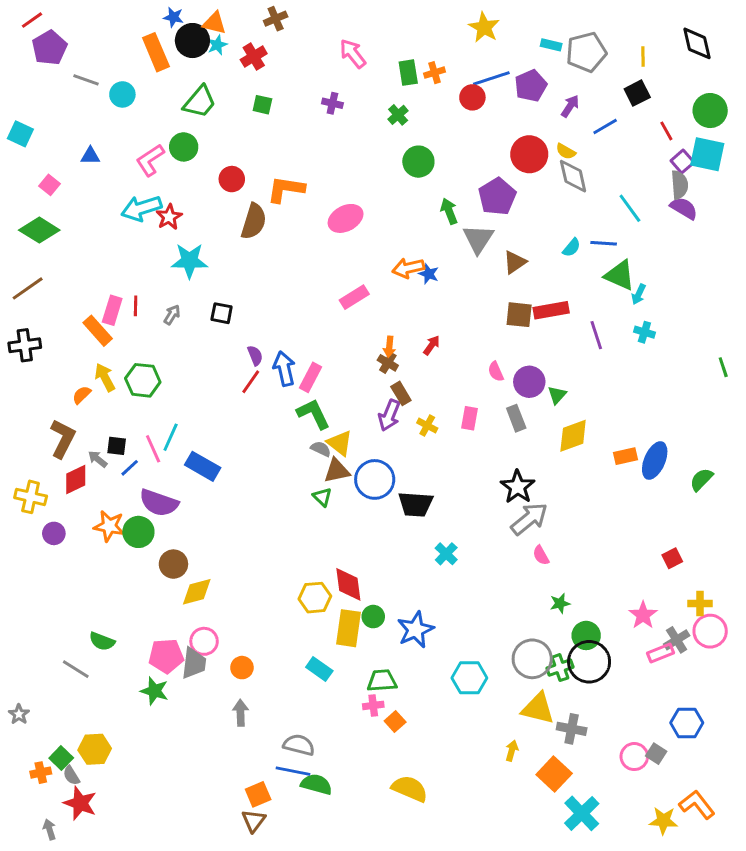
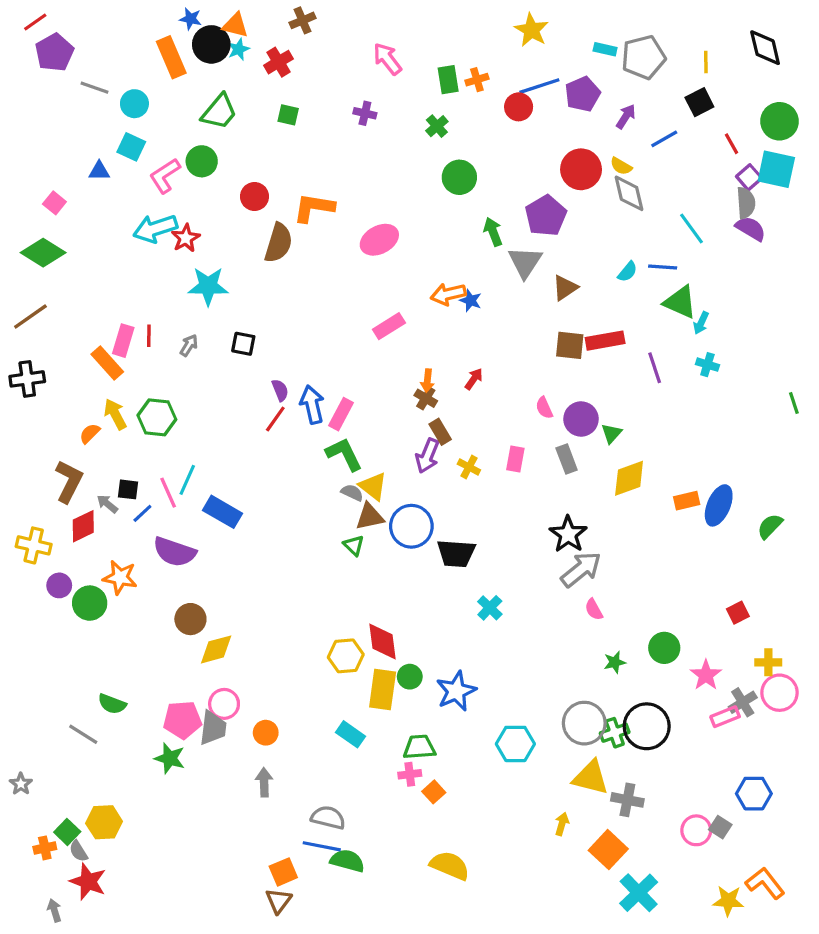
cyan square: (20, 134) -> (131, 147), moved
green circle: (138, 532) -> (90, 603), moved
green circle: (586, 635) -> (664, 648), moved

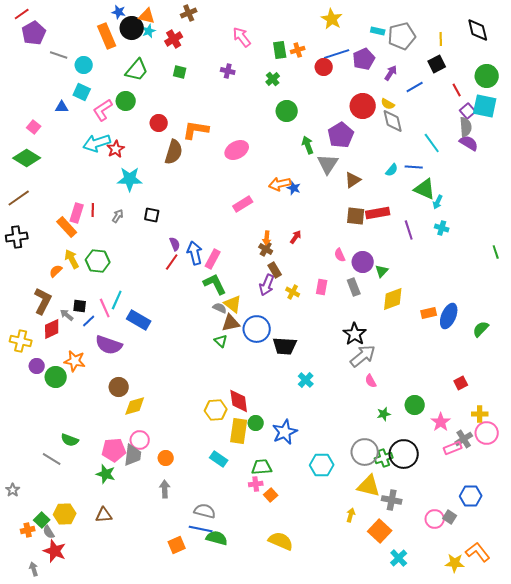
cyan cross: (639, 893) -> (399, 558), size x0.7
brown triangle: (279, 901) -> (104, 515), moved, turned 48

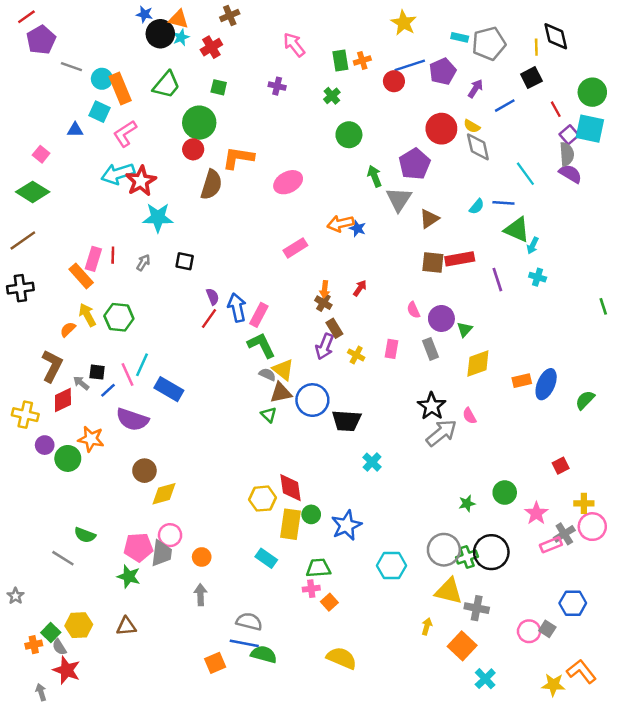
black diamond: (478, 30) -> (556, 36), moved
orange rectangle: (107, 36) -> (120, 88), moved
green circle: (126, 101) -> (199, 123), moved, size x1.4
red star: (116, 149) -> (141, 181), size x1.4
pink semicircle: (371, 381) -> (469, 416), moved

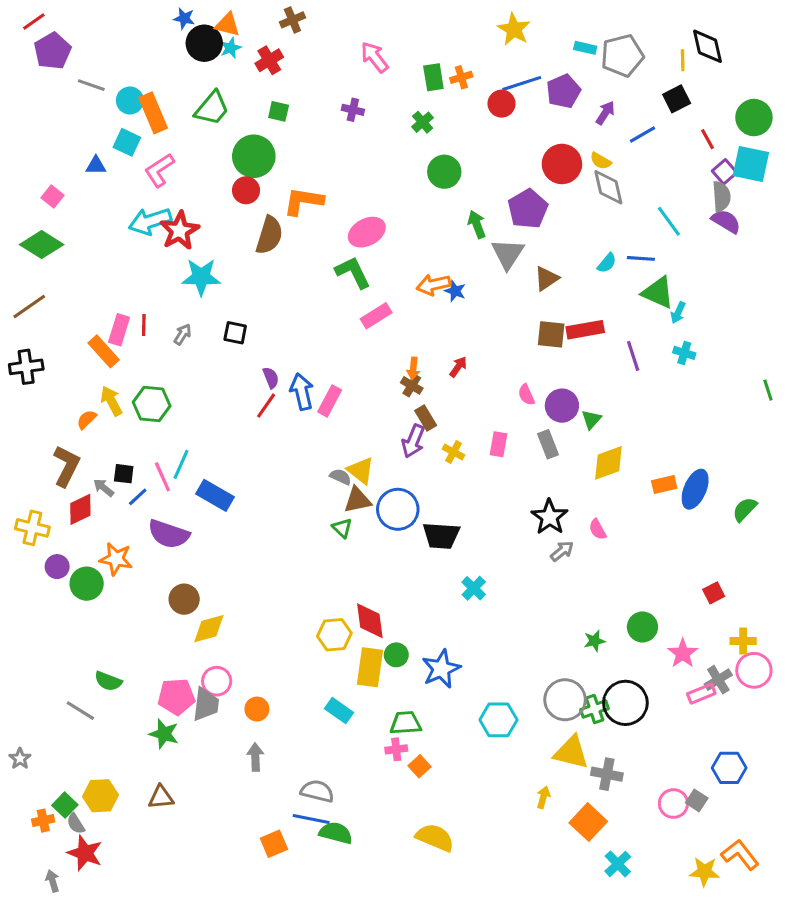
green L-shape: (261, 345) -> (353, 272), moved
gray arrow: (441, 433) -> (562, 551), size x0.6

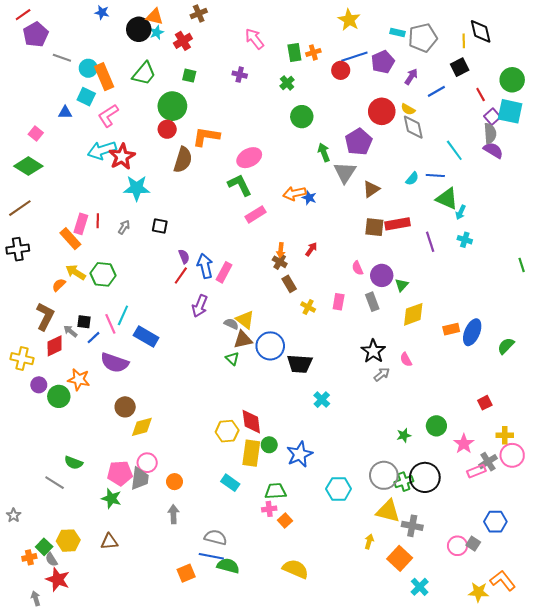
blue star: (184, 18) -> (102, 12), moved
yellow arrow: (111, 401) -> (76, 272), turned -30
purple arrow: (413, 441) -> (200, 306), moved

